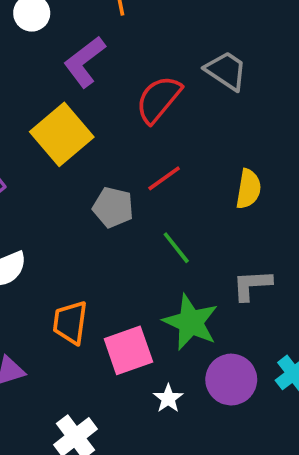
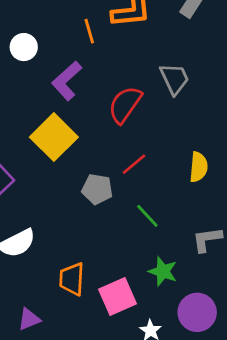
gray trapezoid: (226, 71) -> (174, 79), turned 36
green star: (191, 322) -> (163, 271), size x0.7

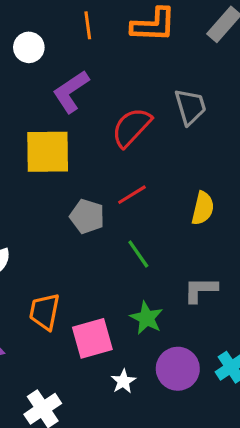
orange line: (89, 31) -> (88, 25), moved
yellow square: (54, 137) -> (48, 152), turned 36

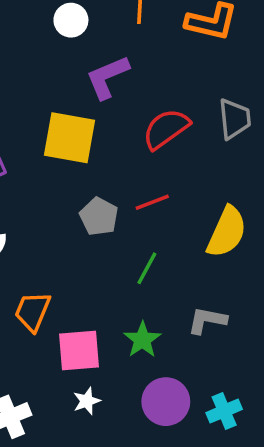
yellow semicircle: (203, 208) -> (227, 232), size x1.4
green line: (138, 254) -> (147, 268), turned 52
white star: (123, 381) -> (87, 401), moved

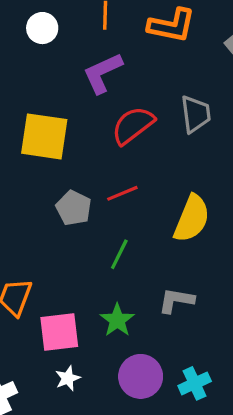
purple L-shape: (107, 77) -> (103, 73), moved

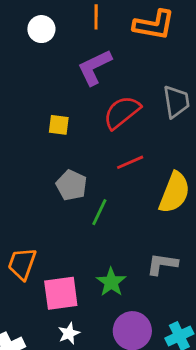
yellow square: (44, 136) -> (59, 125), moved, size x0.5
red line: (122, 193) -> (130, 162), moved
green line: (119, 254) -> (99, 212), moved

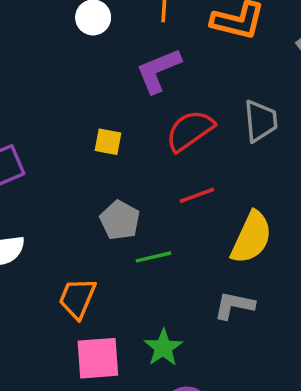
green line: (99, 212) -> (154, 257), turned 48
orange trapezoid: (22, 264) -> (77, 298), moved
gray L-shape: (162, 264) -> (234, 305), moved

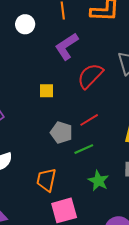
red line: (197, 195) -> (89, 120), moved
green star: (163, 348) -> (98, 181), moved

